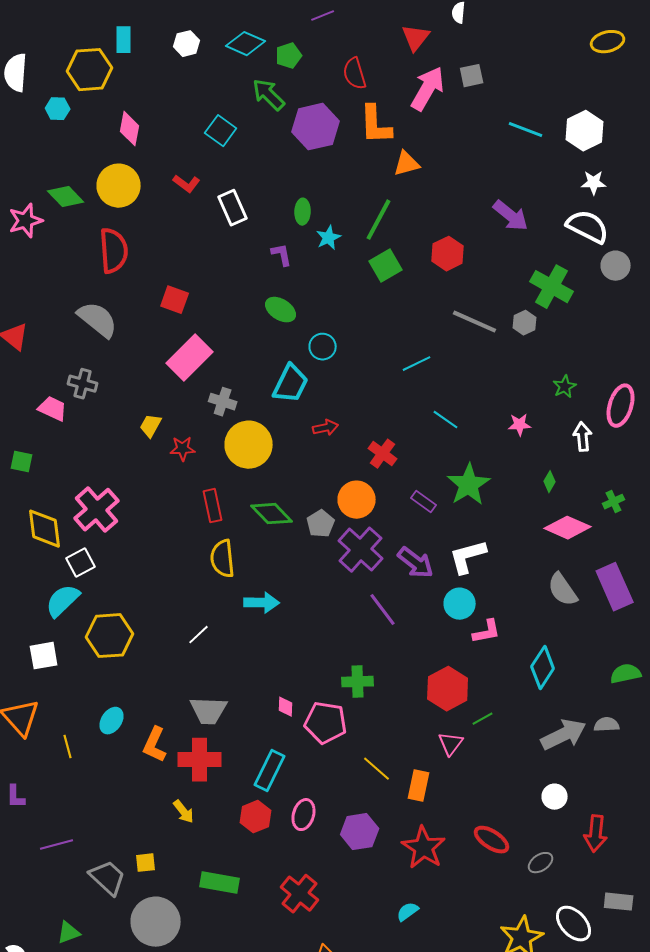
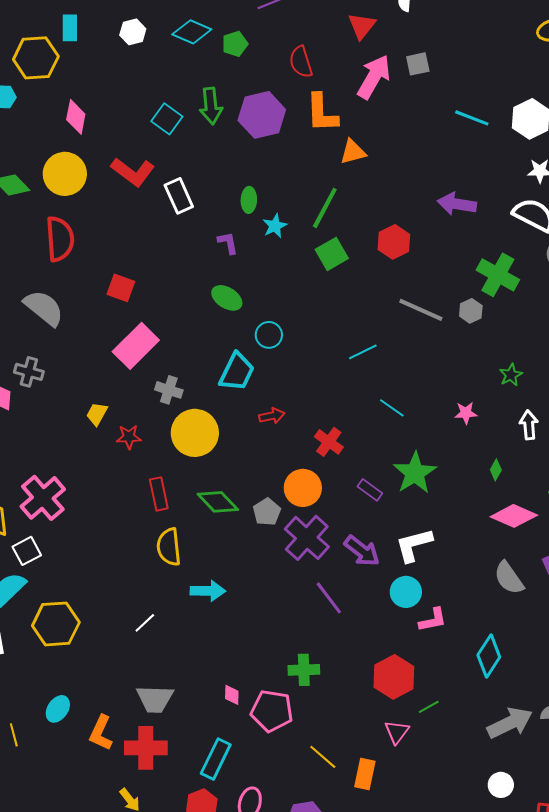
green arrow: (269, 95) -> (211, 106), moved, turned -141
red L-shape: (187, 184) -> (133, 172), size x1.6
purple arrow: (511, 216) -> (457, 204), turned 150

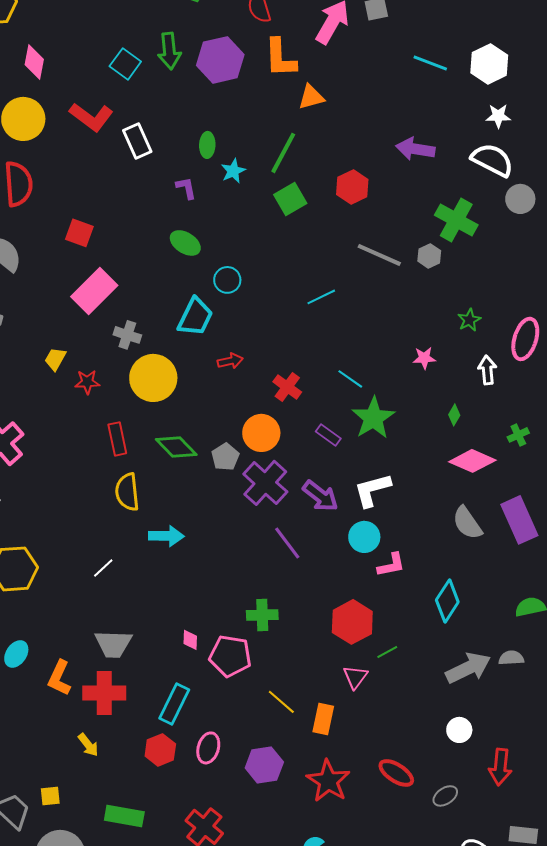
cyan line: (392, 408) -> (350, 379), moved

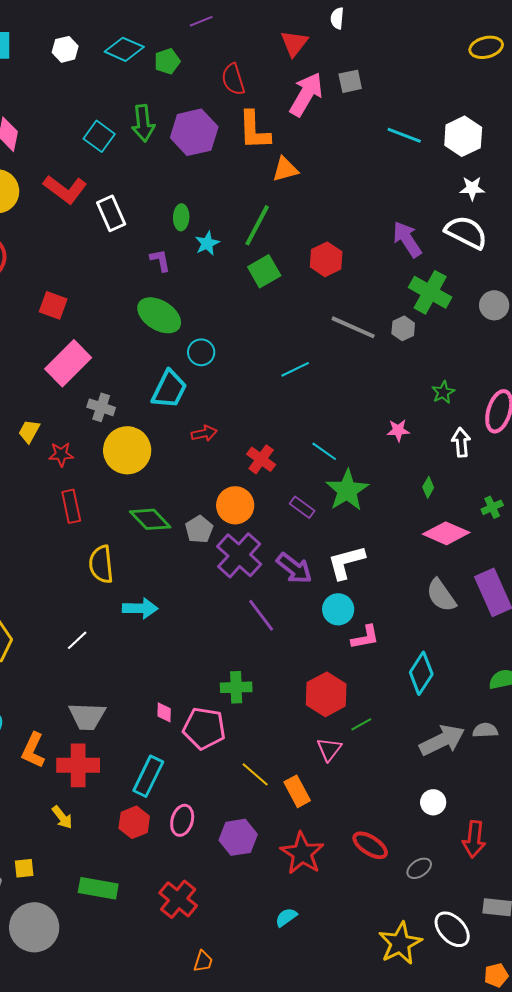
purple arrow: (415, 149) -> (407, 239), moved, turned 48
gray circle: (520, 199) -> (494, 305), moved
green ellipse: (185, 243) -> (159, 315), size x1.4
red rectangle: (117, 439) -> (71, 506), moved
orange rectangle: (323, 719) -> (297, 791), turned -40

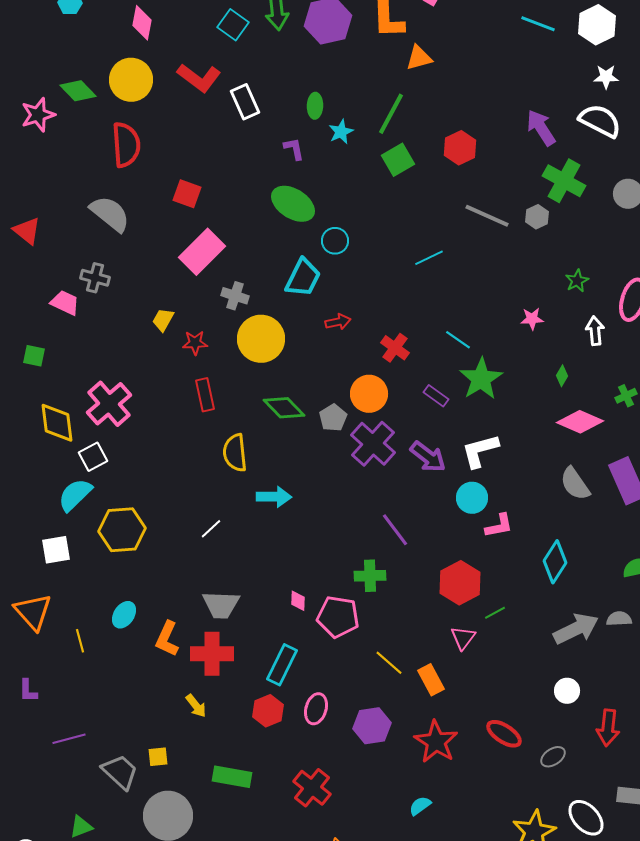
purple line: (261, 615) -> (395, 530), moved

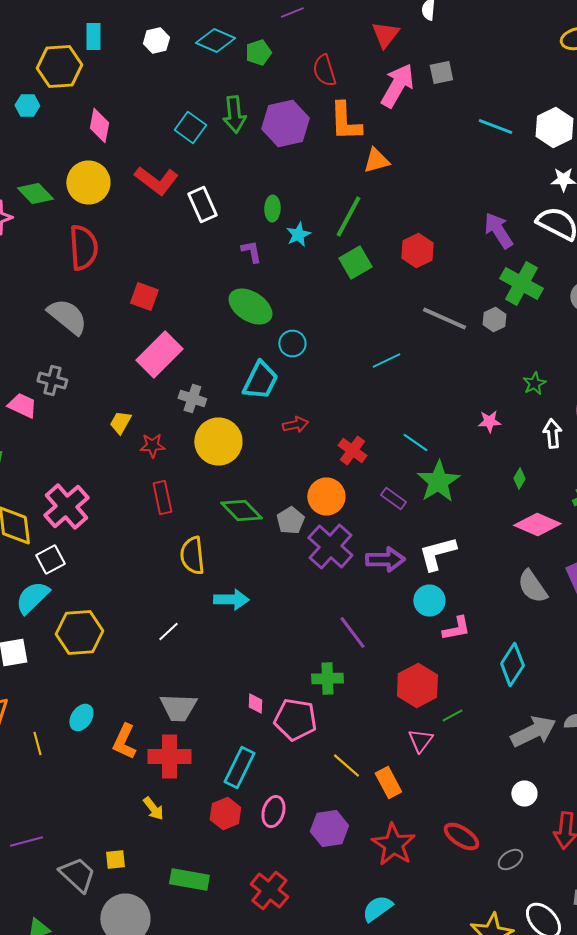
purple arrow: (428, 457) -> (385, 560), turned -39
cyan semicircle: (420, 806) -> (377, 908), size x1.4

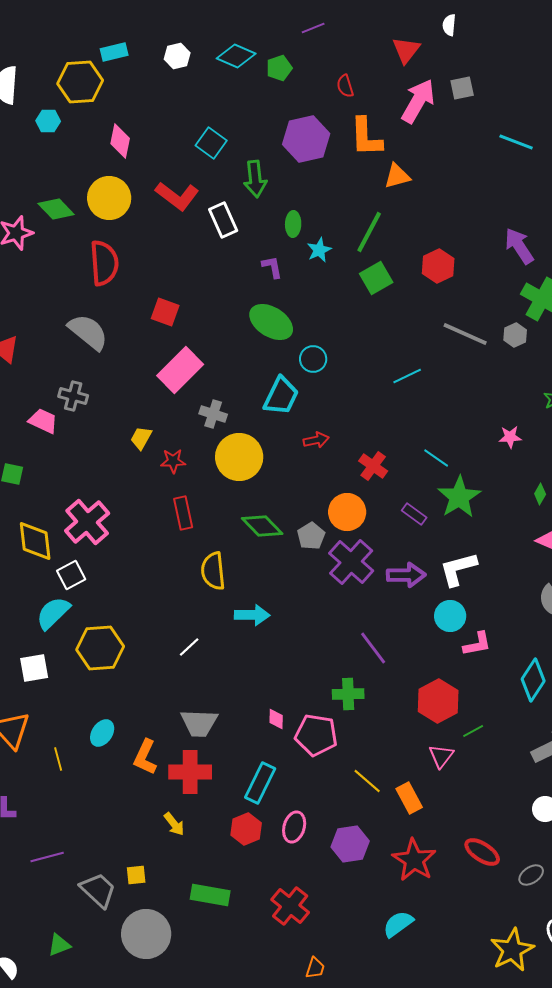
cyan rectangle: (93, 36) -> (114, 52), turned 76
red semicircle: (324, 70) -> (345, 86), size x0.7
green arrow: (234, 114) -> (255, 179), moved

